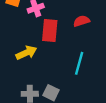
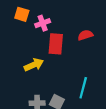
cyan line: (79, 63) -> (83, 88), moved

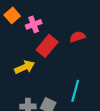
orange square: (22, 14) -> (12, 15), turned 32
red rectangle: (56, 44) -> (47, 46), turned 35

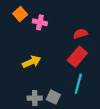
pink cross: (34, 24) -> (40, 22), turned 32
red rectangle: (47, 46) -> (77, 57), moved

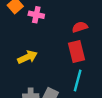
red rectangle: (77, 57) -> (76, 52), turned -54

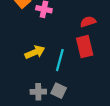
cyan line: (78, 81) -> (60, 60), moved

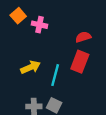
red rectangle: (85, 47) -> (80, 62), turned 35

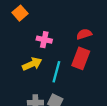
pink cross: (39, 25) -> (44, 40), moved

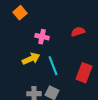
red rectangle: (81, 58) -> (84, 73), moved
cyan line: (56, 72) -> (53, 66), turned -36

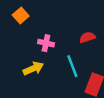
cyan line: (53, 66) -> (72, 66), moved

